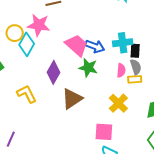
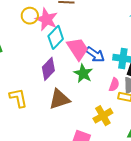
yellow circle: (15, 33) -> (30, 16), moved
cyan diamond: (27, 44) -> (56, 37), moved
yellow L-shape: (27, 94) -> (18, 98), moved

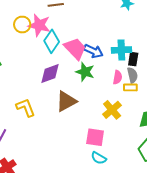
purple diamond: (48, 69) -> (50, 74), turned 35

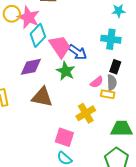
cyan cross: (121, 50) -> (111, 39), moved
pink semicircle: (118, 77) -> (97, 82), turned 32
brown triangle: (66, 101) -> (42, 97), turned 30

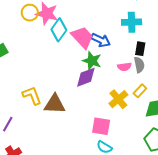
purple diamond: (31, 67) -> (86, 77), moved
pink semicircle: (97, 82) -> (124, 67), turned 40
yellow rectangle: (108, 94) -> (140, 91), moved, turned -48
brown triangle: (42, 97) -> (55, 104), moved

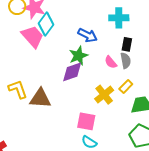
pink trapezoid: (82, 37) -> (33, 37), moved
green star: (92, 61) -> (78, 56), turned 30
pink semicircle: (124, 67) -> (111, 62), turned 56

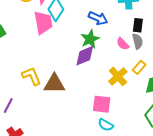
pink trapezoid: (33, 37) -> (43, 23), turned 35

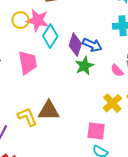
pink trapezoid: (43, 23) -> (28, 63), moved
purple diamond: (85, 56) -> (75, 45), moved, turned -50
yellow L-shape: (31, 76) -> (27, 117), moved

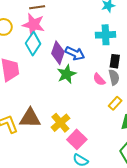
pink star: (38, 20) -> (33, 25), moved
yellow cross: (112, 103) -> (60, 123), moved
pink square: (96, 131) -> (77, 139), turned 36

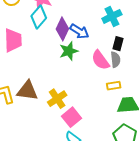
cyan cross: (106, 35) -> (112, 16), turned -30
pink semicircle: (99, 79) -> (100, 60), size x1.5
yellow rectangle: (115, 103) -> (114, 86), turned 32

